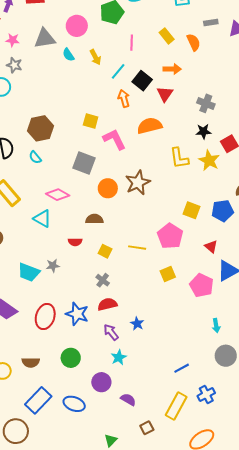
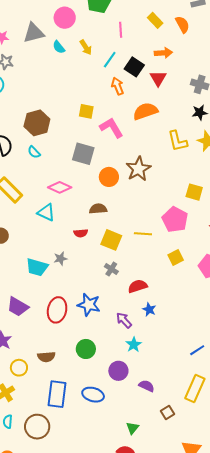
yellow square: (105, 251) -> (111, 240), size x1.5
red semicircle: (107, 304) -> (138, 286), moved
blue rectangle: (38, 400) -> (57, 394), turned -32

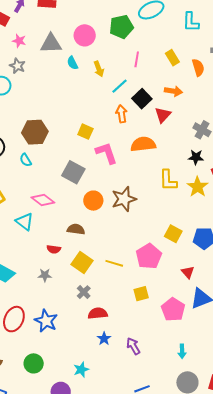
gray star: (60, 259) -> (45, 275), moved
gray cross: (111, 269) -> (84, 292), moved
purple arrow: (124, 320) -> (133, 346), moved

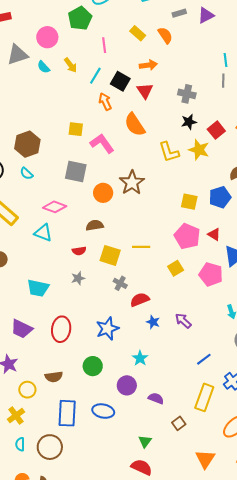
orange semicircle: (143, 144) -> (135, 125), turned -100
pink pentagon: (149, 256) -> (187, 236), moved
blue star: (46, 321) -> (108, 329), moved, turned -30

